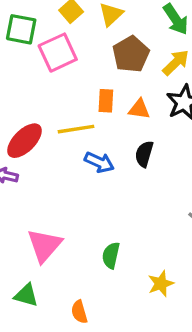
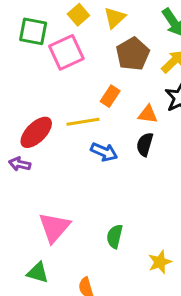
orange rectangle: (106, 101) -> (110, 96), turned 30
orange triangle: (139, 109) -> (148, 114), moved

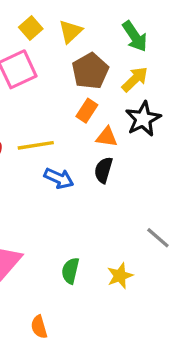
orange rectangle: (110, 96) -> (87, 111), moved
yellow star: (160, 262) -> (120, 276), moved

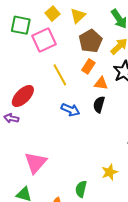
yellow line: (36, 145) -> (60, 75), moved, turned 70
green semicircle: (70, 271) -> (81, 189), moved

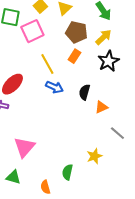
brown pentagon: (91, 41) -> (76, 32), turned -30
orange triangle: (101, 83) -> (101, 107), moved, turned -32
blue arrow: (70, 110) -> (54, 87), moved

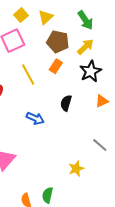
blue arrow: (54, 87) -> (35, 118), moved
orange triangle: (101, 107) -> (102, 101), moved
green semicircle: (67, 172) -> (48, 195), moved

